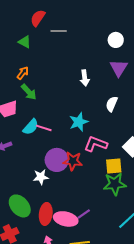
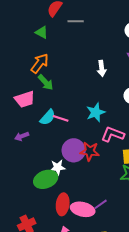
orange arrow: (23, 73) -> (40, 63), size x1.5
green ellipse: (20, 206) -> (46, 179), moved, turned -70

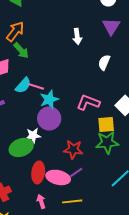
cyan star: (96, 112) -> (49, 99), moved
red star: (90, 151) -> (73, 149), moved

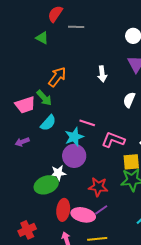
orange arrow: (15, 31) -> (57, 77), moved
green arrow: (21, 50) -> (44, 98), moved
pink line: (36, 86) -> (87, 123), moved

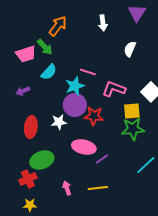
green ellipse: (46, 185) -> (42, 160), moved
red star: (98, 187) -> (94, 116), moved
red ellipse: (63, 210) -> (31, 127), moved
pink ellipse: (83, 215) -> (84, 147), moved

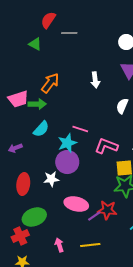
green arrow: (45, 47) -> (37, 104), turned -48
pink trapezoid: (26, 54) -> (18, 99), moved
red star: (94, 116) -> (107, 210), moved

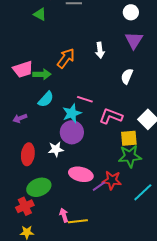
orange arrow: (50, 83) -> (66, 58), moved
yellow line: (90, 245) -> (78, 221), moved

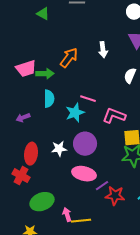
cyan semicircle: (46, 99) -> (49, 99), turned -42
purple circle: (72, 132) -> (85, 144), moved
red star: (112, 180) -> (115, 196), moved
green ellipse: (39, 187) -> (42, 202), moved
red cross: (25, 206) -> (21, 176), moved, turned -36

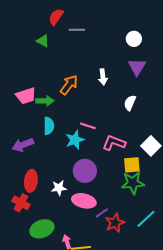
purple arrow: (23, 118) -> (23, 145), size x1.5
white star: (59, 149) -> (59, 188), moved
red star: (115, 196) -> (115, 223), turned -30

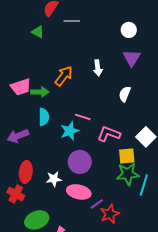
cyan line: (146, 219) -> (144, 185), moved, turned -30

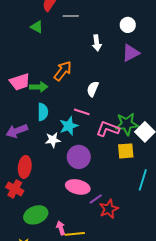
purple triangle: (132, 58) -> (131, 53), turned 30
white arrow: (98, 68) -> (97, 43), moved
white semicircle: (125, 94) -> (93, 89), moved
green star: (128, 174) -> (127, 124), moved
white star: (54, 179) -> (53, 140), moved

